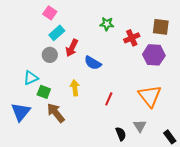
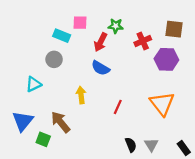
pink square: (50, 13) -> (80, 23), moved, turned -32
cyan rectangle: (57, 33) -> (62, 36), turned 63
red arrow: (72, 48) -> (101, 42), moved
green square: (44, 92) -> (43, 139), moved
gray triangle: (140, 126) -> (151, 145), moved

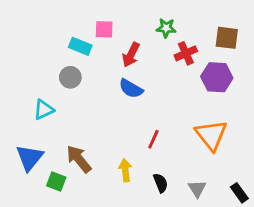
green star: (116, 26) -> (166, 28), moved
yellow arrow: (81, 95) -> (125, 170), moved
black semicircle: (131, 145) -> (161, 183), moved

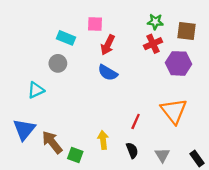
green star: (166, 28) -> (155, 22), moved
pink square: (104, 29) -> (95, 24), moved
red line: (153, 139) -> (136, 121), moved
brown arrow: (79, 159) -> (52, 142), moved
green square: (56, 182) -> (75, 155), moved

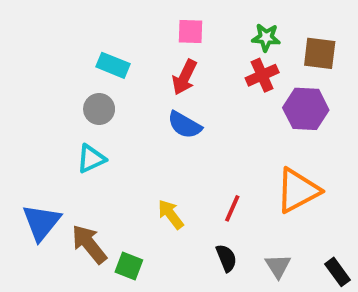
pink square: (95, 24) -> (191, 31), moved
cyan triangle: (36, 90) -> (91, 159), moved
orange triangle: (174, 111) -> (298, 190), turned 40
yellow arrow: (103, 140) -> (171, 214), moved, turned -30

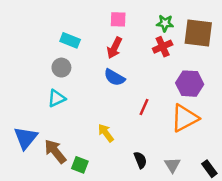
brown square: (320, 53) -> (198, 33), size x1.4
purple hexagon: (306, 109) -> (190, 84), moved
red line: (232, 208) -> (144, 107), moved

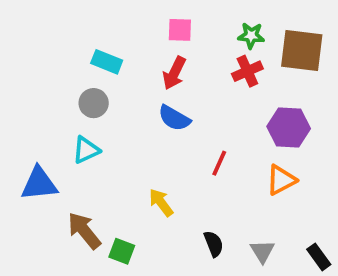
orange triangle: (185, 118) -> (281, 180), size x0.7
blue triangle: (26, 138) -> (39, 184), moved, turned 45

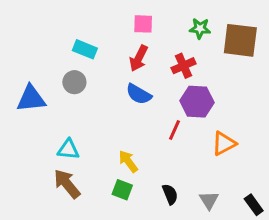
red cross: (247, 71) -> (183, 66), moved
purple hexagon: (289, 127) -> (197, 102), moved
cyan triangle: (86, 150) -> (68, 149), moved, turned 30
blue triangle: (39, 184) -> (31, 99), moved
green square: (122, 251) -> (122, 190), moved

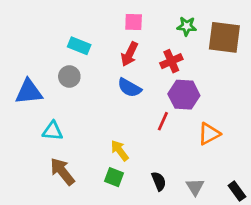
cyan triangle: (68, 149) -> (53, 131), moved

